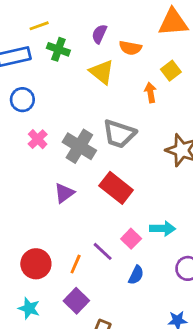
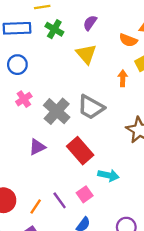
orange semicircle: (130, 48) -> (128, 40), moved
cyan arrow: (163, 229) -> (108, 175), moved

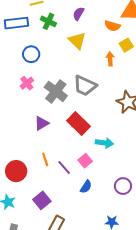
blue circle: (17, 65) -> (31, 54), moved
orange line: (36, 207) -> (45, 159), moved, turned -48

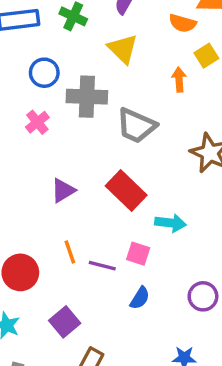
gray cross: (56, 91) -> (87, 97), moved, turned -35
pink square: (85, 161) -> (138, 254), turned -32
purple line: (64, 167) -> (102, 266), turned -35

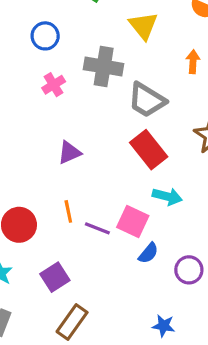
blue circle: (44, 73) -> (45, 36), moved
red rectangle: (126, 190) -> (149, 150), moved
pink square: (138, 254) -> (133, 222), size x1.4
blue semicircle: (140, 298) -> (148, 253), moved

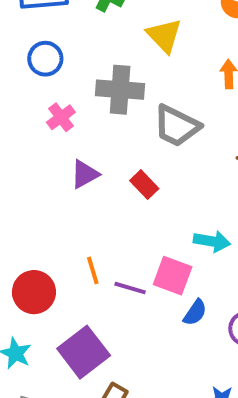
red rectangle: (149, 150) -> (144, 185), moved, size x0.6
purple triangle: (69, 152) -> (85, 174), moved
purple square: (55, 277) -> (84, 352), size x1.4

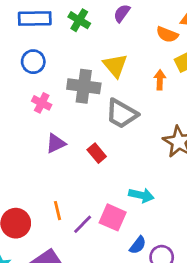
yellow triangle: (164, 35) -> (115, 66), moved
pink cross: (61, 117) -> (42, 103), turned -30
purple line: (130, 288) -> (83, 224), turned -65
blue semicircle: (195, 313) -> (138, 245), moved

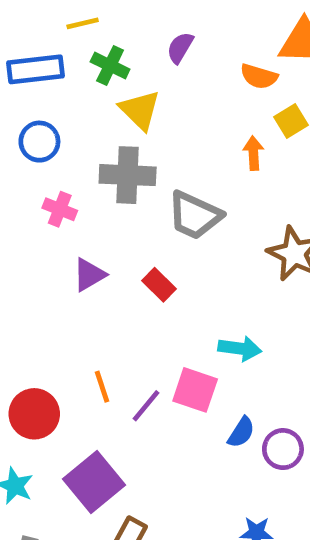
yellow triangle: (115, 66) -> (140, 110), moved

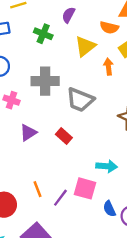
green cross: (110, 65) -> (43, 34), moved
yellow triangle: (140, 110) -> (85, 46), moved, turned 40
blue semicircle: (241, 432) -> (109, 209), turned 126

